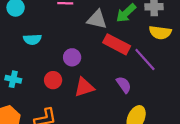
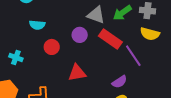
purple circle: (72, 57) -> (80, 35), moved
red circle: (53, 80) -> (52, 47), moved
purple semicircle: (124, 85) -> (119, 82), moved, turned 84

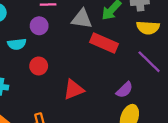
purple circle: (80, 35) -> (39, 26), moved
purple line: (133, 56) -> (149, 62), moved

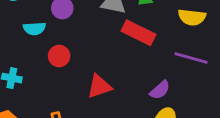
purple line: (149, 62) -> (191, 58), turned -32

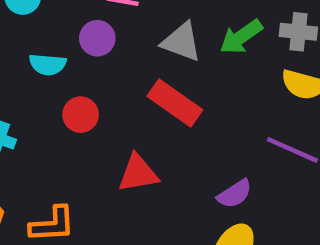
red rectangle: (139, 33) -> (175, 103), moved

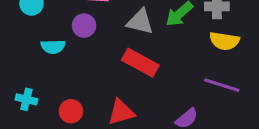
red circle: (81, 115) -> (71, 111), moved

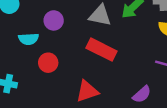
red circle: (71, 111) -> (48, 63), moved

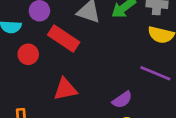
red rectangle: (102, 50) -> (64, 39), moved

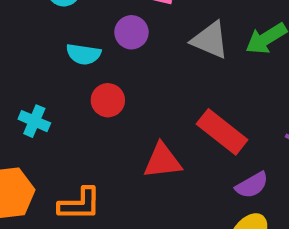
red rectangle: (64, 39) -> (222, 132), moved

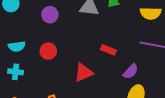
cyan semicircle: (84, 54) -> (17, 46), moved
red rectangle: (222, 132) -> (108, 50), size x0.6

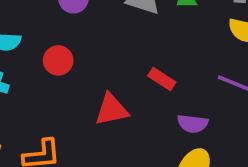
purple semicircle: (131, 71) -> (193, 124), turned 42

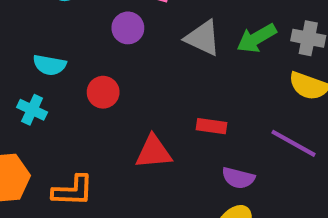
red rectangle: (162, 79) -> (211, 126), turned -32

